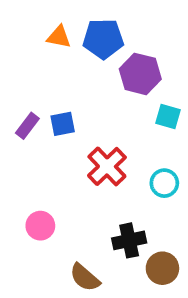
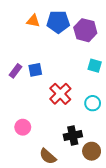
purple hexagon: (140, 74) -> (85, 30), moved

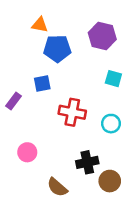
blue pentagon: (58, 22) -> (57, 49), moved
purple rectangle: (15, 71) -> (14, 101), moved
red cross: (60, 94) -> (72, 112), turned -35

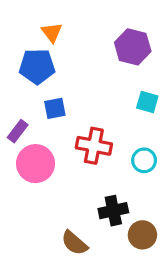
orange triangle: (40, 25) -> (52, 32), turned 42
blue pentagon: (57, 49) -> (37, 66), moved
pink circle: (27, 152) -> (36, 164), moved, size x1.5

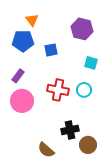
blue square: (55, 108) -> (51, 50), moved
purple rectangle: (18, 131) -> (18, 76), moved
cyan circle: (144, 160) -> (84, 90), moved

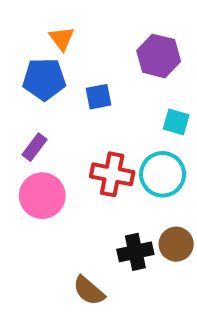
cyan circle: (84, 90) -> (163, 174), size x1.5
brown circle: (88, 145) -> (176, 244), moved

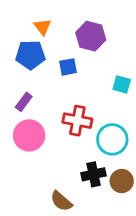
purple hexagon: (159, 56) -> (91, 36), moved
cyan circle: (163, 174) -> (112, 139), moved
brown circle: (176, 244) -> (122, 181), moved

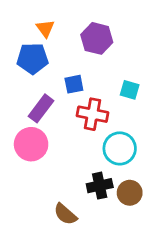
blue square: (68, 67) -> (74, 84), moved
purple rectangle: (24, 102) -> (41, 108), moved, size x1.4
red cross: (77, 121) -> (93, 114), moved

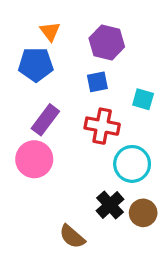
blue square: (74, 84) -> (97, 82), moved
black cross: (100, 186) -> (110, 205), turned -30

